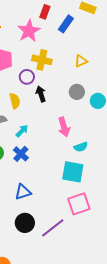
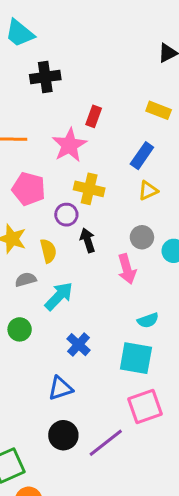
blue rectangle: (66, 24) -> (142, 156), moved
pink arrow: (64, 127) -> (127, 269), moved
cyan arrow: (22, 131) -> (59, 296), size x1.5
blue cross: (21, 154) -> (78, 345), moved

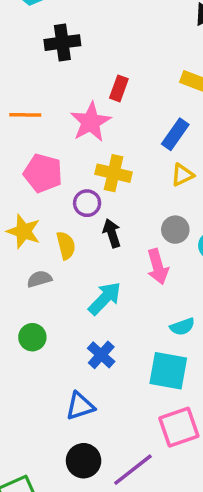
cyan arrow: (59, 296) -> (105, 298), moved

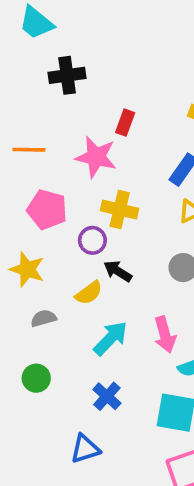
pink star: (91, 122) -> (96, 157), turned -30
black arrow: (112, 233) -> (118, 271), turned -40
yellow semicircle: (66, 245) -> (89, 293), moved, turned 68
pink arrow: (158, 267) -> (165, 335), moved

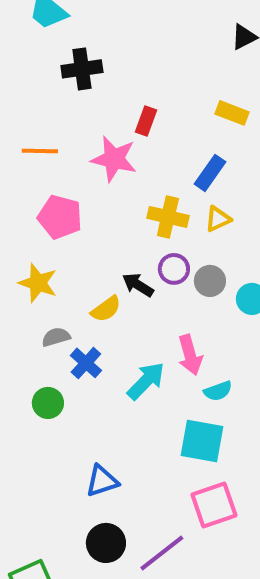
yellow cross: (120, 210) -> (168, 217), moved
purple circle: (92, 240) -> (174, 269), moved
cyan arrow: (111, 338) -> (146, 381), moved
blue cross: (107, 396) -> (86, 363), moved

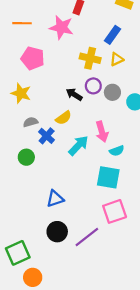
yellow semicircle: (106, 309) -> (64, 118), moved

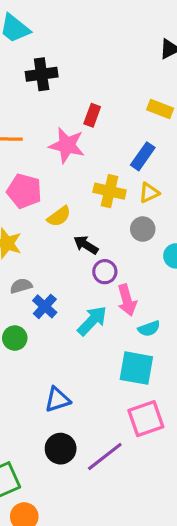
purple circle: (93, 86) -> (105, 272), moved
gray circle: (112, 92) -> (143, 229), moved
yellow semicircle: (64, 118) -> (59, 216), moved

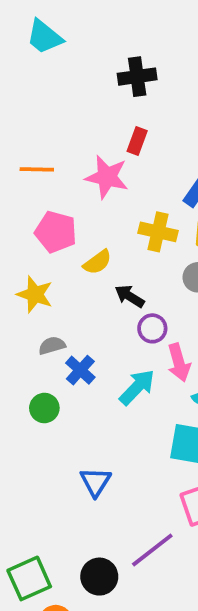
black cross: (42, 74) -> (137, 77), moved
blue triangle: (57, 400) -> (95, 482), turned -40
black circle: (61, 449) -> (99, 577), moved

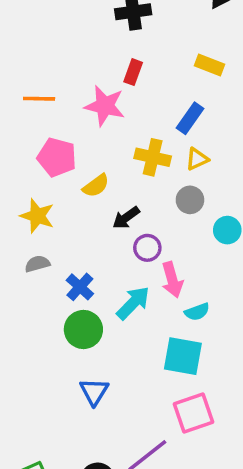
black arrow: (130, 296) -> (126, 218), turned -68
gray semicircle: (52, 345) -> (37, 264), moved
green circle: (44, 408) -> (83, 330), moved, size x1.4

